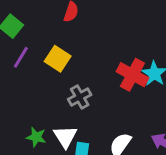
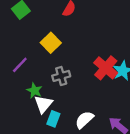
purple line: (21, 57) -> (20, 65), moved
green star: (36, 137) -> (34, 91), moved

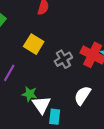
gray cross: (61, 76) -> (63, 59), moved
white semicircle: (84, 120) -> (82, 95), moved

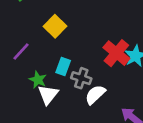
gray cross: (63, 59) -> (81, 78), moved, turned 36
cyan rectangle: (55, 117) -> (63, 66), moved

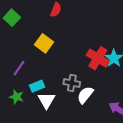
cyan rectangle: (63, 66) -> (37, 86), moved, turned 56
green star: (38, 80) -> (16, 97), moved

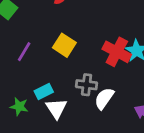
yellow square: (44, 43) -> (64, 45), moved
purple line: (19, 68) -> (24, 52), moved

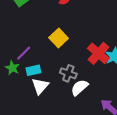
purple line: (24, 52) -> (24, 53), moved
green star: (19, 107) -> (12, 68), moved

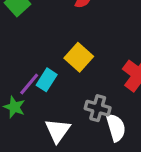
cyan rectangle: (33, 70) -> (47, 80), moved, turned -40
white semicircle: (79, 87) -> (116, 128), turned 120

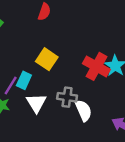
white triangle: (58, 130) -> (36, 103), moved

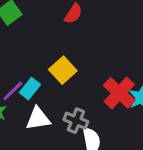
white triangle: (36, 103) -> (38, 119), turned 40

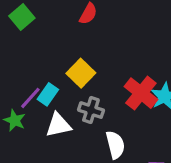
gray cross: (76, 121) -> (91, 110), moved

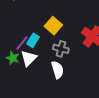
white triangle: (58, 125) -> (29, 58), moved, turned -30
white semicircle: (115, 145) -> (57, 70), moved

